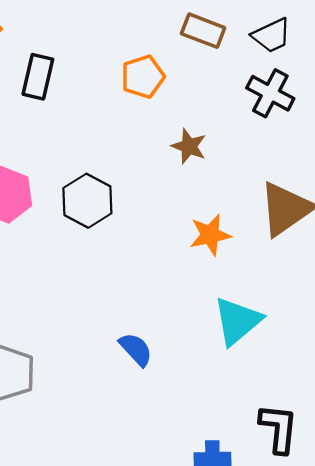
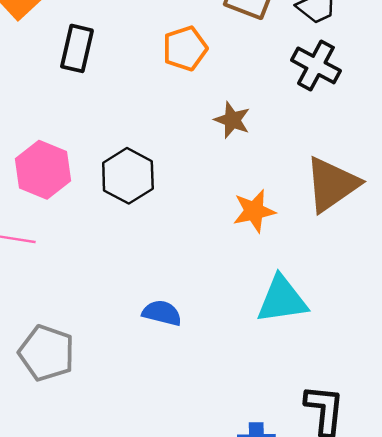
cyan triangle: (237, 321) -> (282, 300), turned 32
blue semicircle: (136, 349) -> (162, 313), moved, turned -33

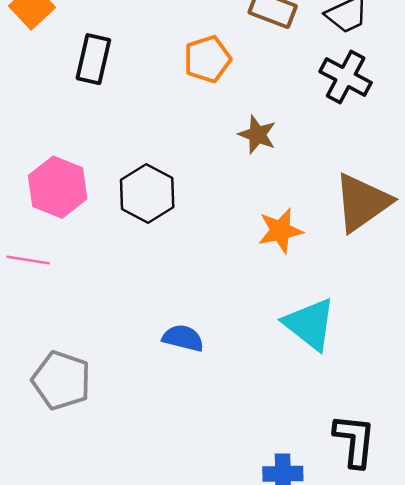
cyan triangle: (282, 300) -> (310, 324), turned 46

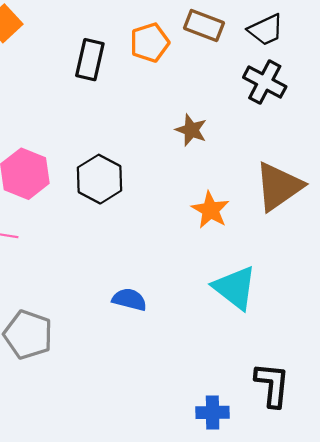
black rectangle: (93, 59) -> (90, 60), moved
orange pentagon: (207, 59) -> (150, 43), moved
orange star: (280, 231) -> (210, 210), turned -30

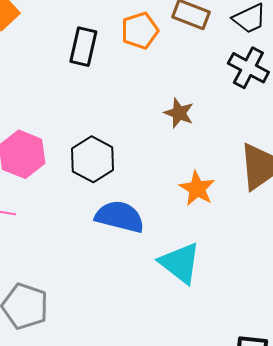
cyan triangle: (235, 288) -> (180, 263), moved
blue semicircle: (129, 299) -> (120, 217), moved, size x1.5

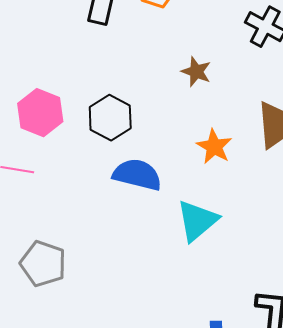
cyan triangle: (180, 263) -> (197, 221), turned 42

